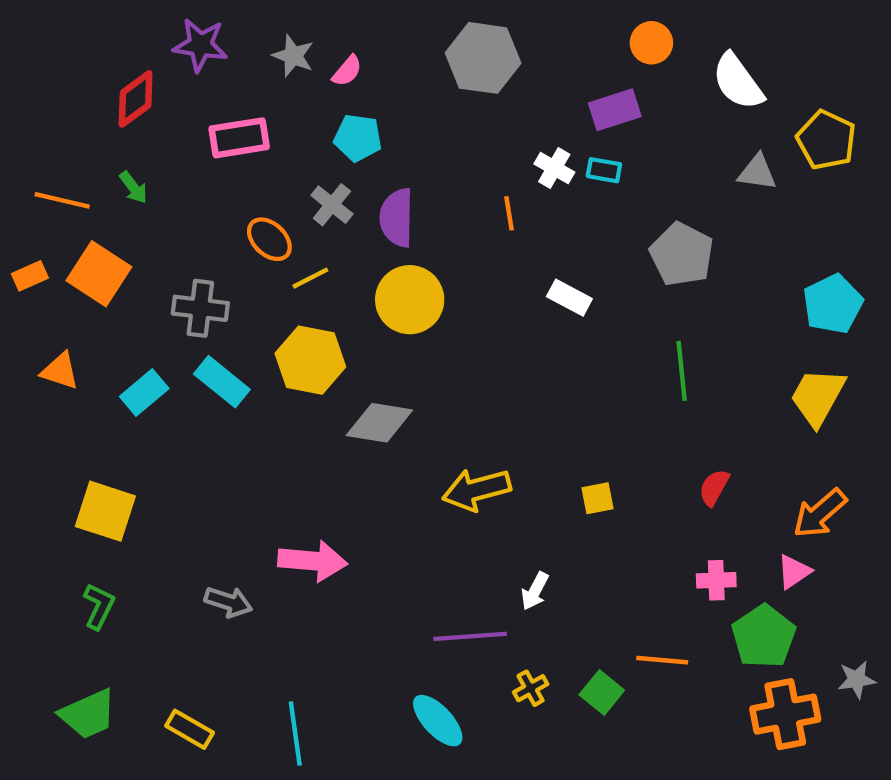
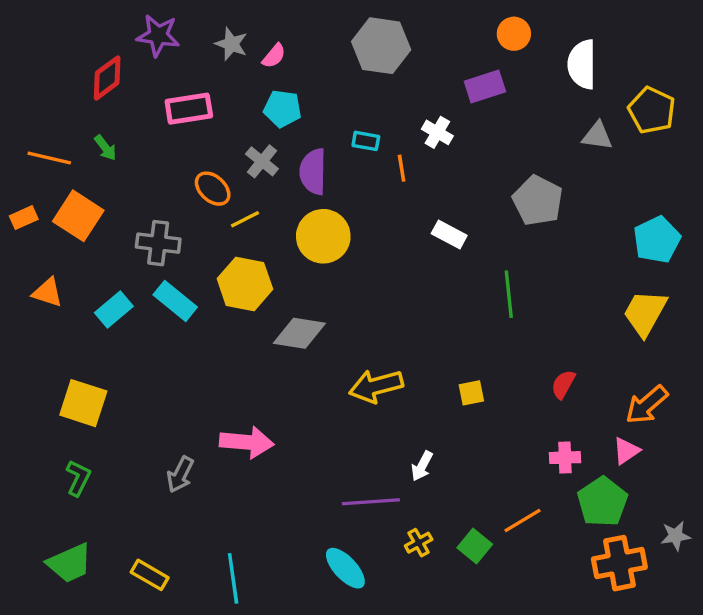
white semicircle: (738, 82) -> (582, 64), turned 36
cyan rectangle: (604, 170) -> (366, 141), moved
green line: (682, 371) -> (509, 294), moved
gray arrow: (228, 602) -> (180, 475), turned 99
orange line: (662, 660) -> (522, 521), turned -36

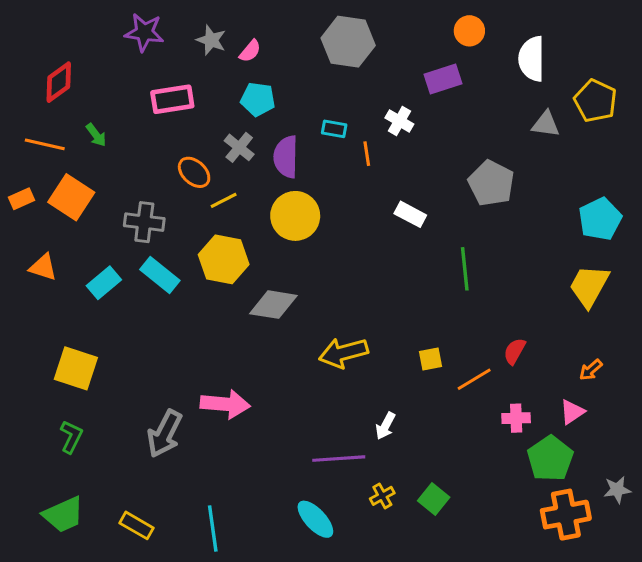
red diamond: (107, 78) -> (59, 82), moved
orange arrow: (647, 405) -> (591, 370), size x0.6
gray arrow: (180, 475) -> (165, 434), size x1.4
orange line: (522, 521) -> (474, 379), moved

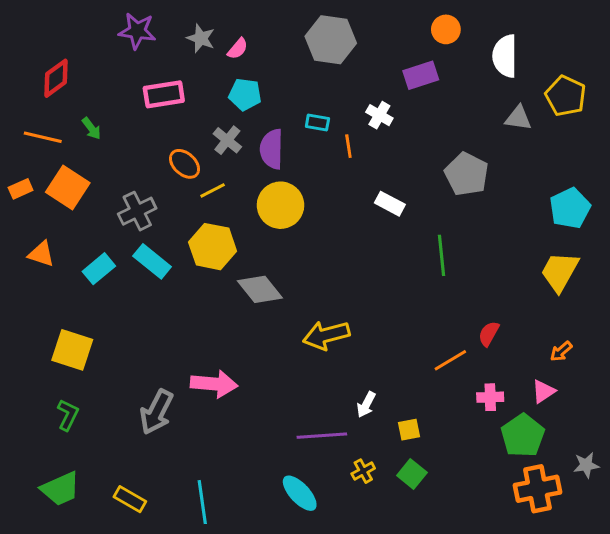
gray cross: (144, 222) -> (137, 211), turned -33
gray diamond: (273, 305) -> (260, 289), turned 42
yellow square: (431, 359) -> (409, 430), moved

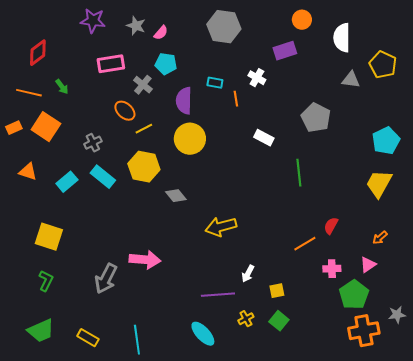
gray cross: (227, 140) -> (143, 85), moved
gray cross: (137, 211) -> (93, 143), size x0.7
gray diamond: (260, 289) -> (176, 196), size x0.7

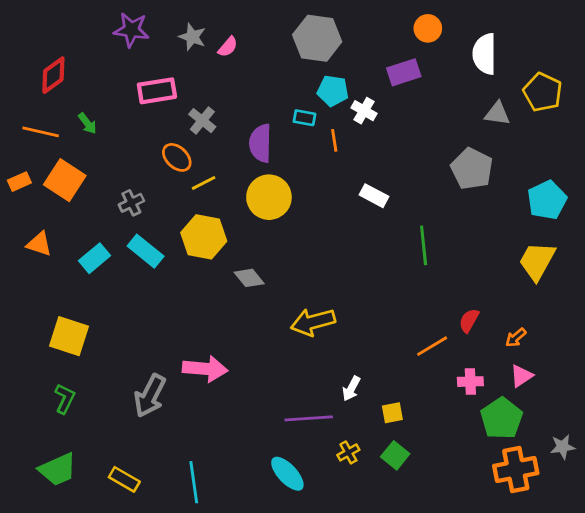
cyan pentagon: (166, 64) -> (333, 91), moved
gray pentagon: (316, 118) -> (472, 169), moved
orange arrow: (380, 238) -> (516, 338), moved

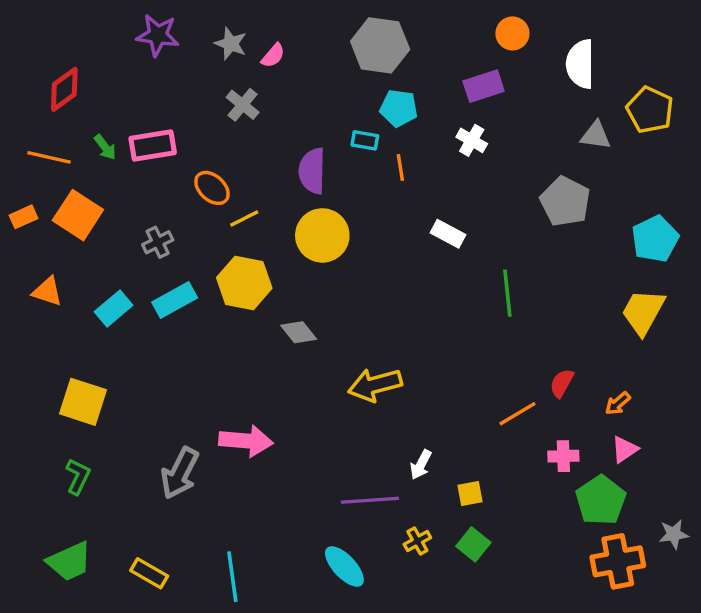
pink rectangle: (157, 91) -> (153, 145), moved
white cross: (364, 111) -> (472, 140), moved
gray cross: (202, 121) -> (243, 105), moved
cyan rectangle: (146, 251) -> (175, 300), turned -68

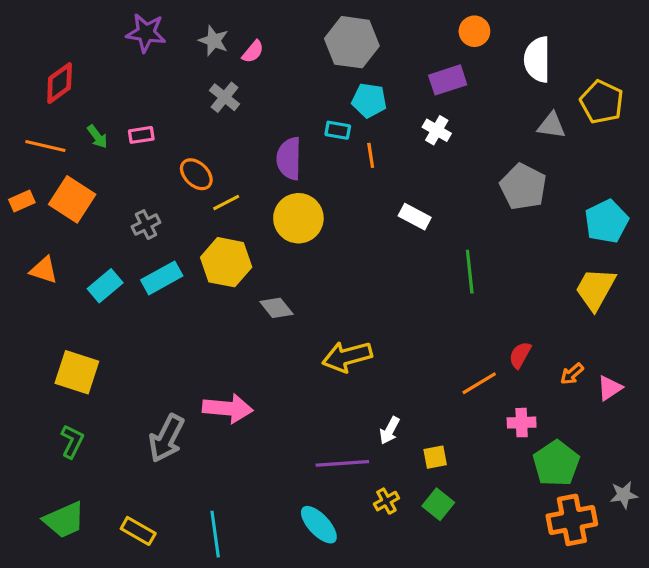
pink rectangle: (153, 145) -> (141, 135), size x0.6
pink triangle: (624, 449) -> (610, 388), moved

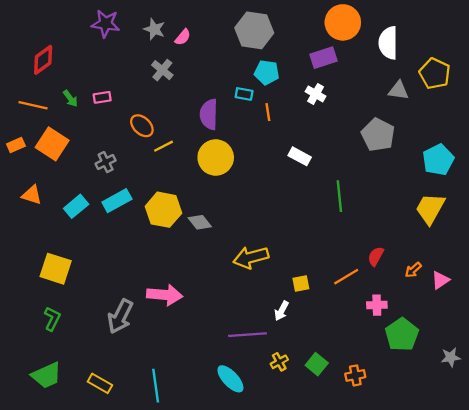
orange circle: (474, 31) -> (343, 22), size x1.6
yellow hexagon: (226, 262) -> (163, 210), moved
yellow square: (435, 457) -> (301, 283), moved
orange cross: (572, 520) -> (355, 375), moved, size x0.6

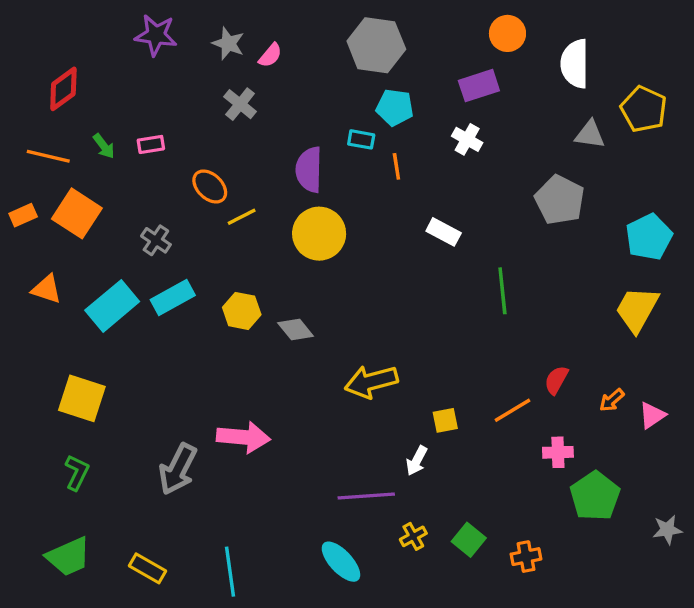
orange circle: (343, 22) -> (507, 33), size x0.7
gray cross: (106, 162) -> (156, 240), turned -30
cyan rectangle: (76, 206) -> (112, 306), size x1.4
yellow hexagon: (163, 210) -> (242, 311), size x0.7

